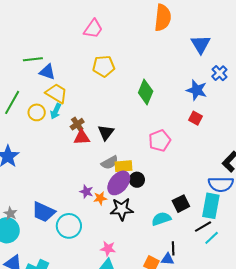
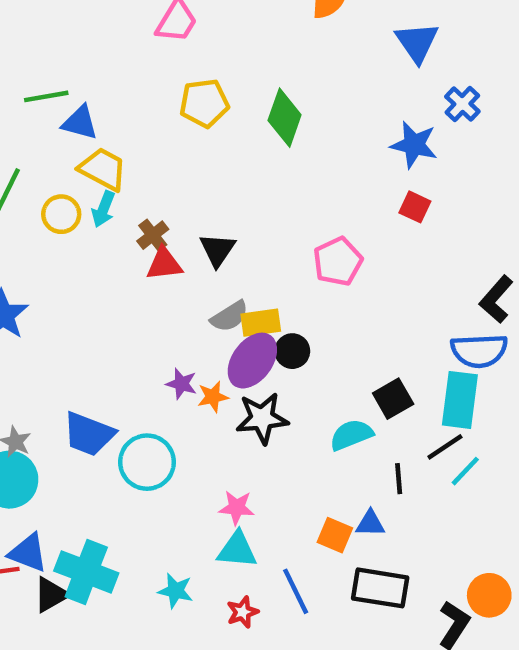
green diamond: (146, 92) -> (285, 118), moved
black line: (173, 248) -> (399, 479), moved

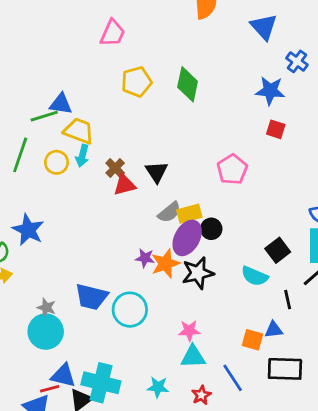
green line: (46, 96) -> (44, 116), moved
orange star: (213, 397) -> (165, 264), size x1.5
cyan semicircle: (351, 435) -> (255, 276), turned -128

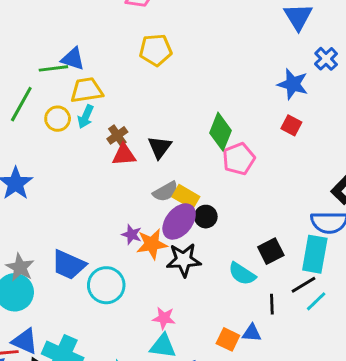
green diamond: (188, 84) -> (220, 132), moved
yellow trapezoid: (79, 131) -> (87, 90), turned -40
yellow rectangle: (189, 214) -> (186, 197), turned 35
gray star: (46, 307) -> (20, 267), size x1.4

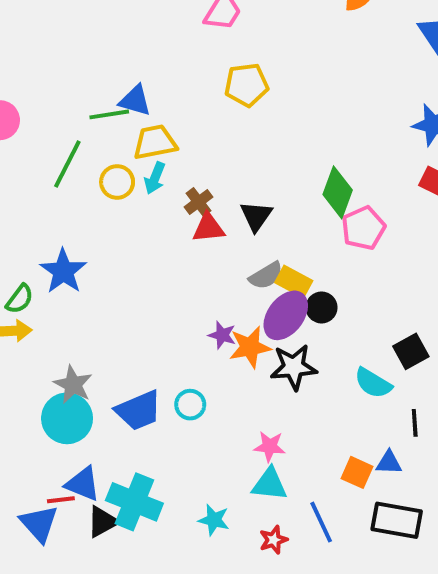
blue trapezoid: (69, 265) -> (139, 410), moved, turned -45
cyan circle: (106, 285) -> (190, 405), size x0.6

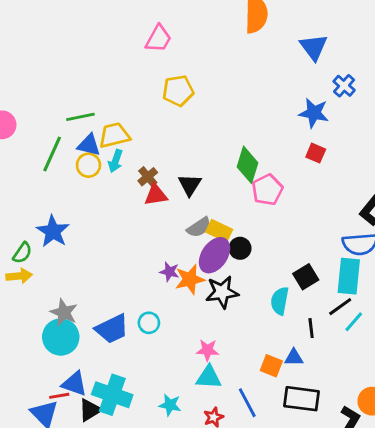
blue triangle: (135, 101) -> (89, 145), moved
cyan semicircle: (373, 383) -> (280, 301), turned 72

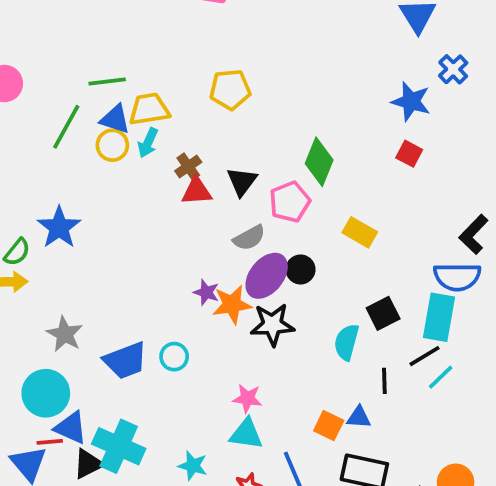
yellow pentagon: (178, 91) -> (230, 90), moved
pink pentagon: (267, 190) -> (290, 202), moved
yellow rectangle: (219, 231) -> (360, 232), moved
cyan circle: (61, 337) -> (46, 393), moved

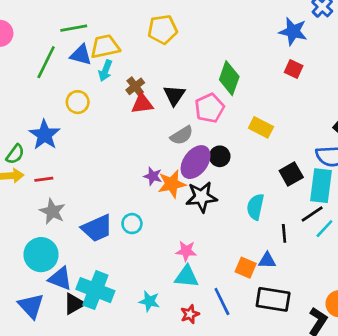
yellow circle: (112, 145) -> (78, 102), moved
black square: (383, 313) -> (291, 174), moved
red line: (50, 442) -> (44, 179), moved

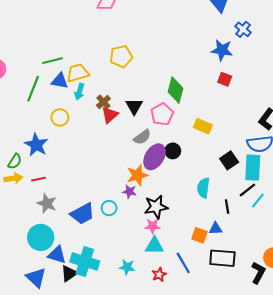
red triangle: (142, 104) -> (110, 115), turned -30
purple star: (153, 176) -> (129, 192), moved
black star: (201, 197) -> (156, 207), moved

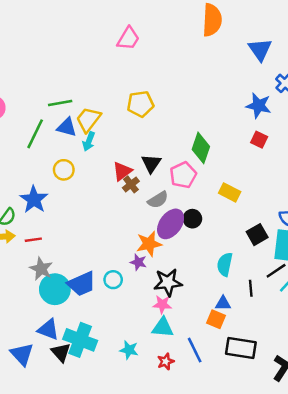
yellow trapezoid: (78, 73) -> (88, 119), turned -40
brown cross: (103, 102) -> (131, 184), moved
blue triangle: (216, 229) -> (223, 303), moved
cyan circle: (41, 237) -> (55, 289), moved
black triangle: (69, 273) -> (61, 352), turned -42

